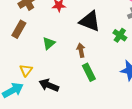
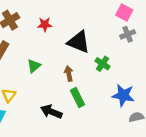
green cross: (120, 35) -> (103, 64), moved
black arrow: (49, 85) -> (51, 112), moved

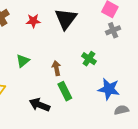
black triangle: (79, 42) -> (66, 19), moved, turned 45

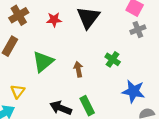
green triangle: (23, 61) -> (43, 62), size x1.5
green rectangle: (65, 91) -> (87, 106), moved

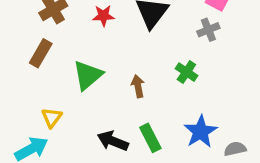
gray cross: (138, 30) -> (208, 30), moved
blue star: (133, 91) -> (201, 132), moved, turned 30

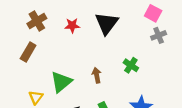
gray cross: (208, 30) -> (159, 35), moved
green triangle: (88, 75) -> (61, 82), moved

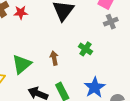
red star: (72, 25) -> (21, 13), moved

